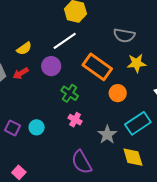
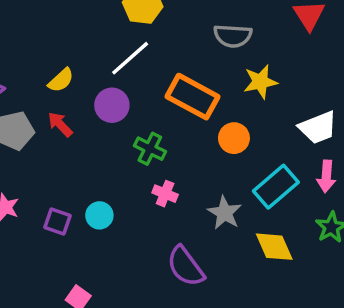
red arrow: (21, 73) -> (60, 124), turned 84

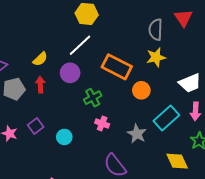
gray semicircle: (233, 36) -> (156, 30), moved, turned 90
red arrow: (60, 124) -> (40, 85), turned 42
green cross: (150, 149) -> (93, 98), turned 36
purple square: (57, 222) -> (36, 126), moved, turned 35
yellow diamond: (274, 247) -> (177, 161), moved

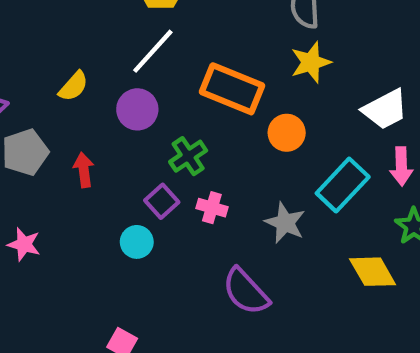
red arrow: (40, 85) -> (84, 170), moved
purple square: (36, 126) -> (162, 201), moved

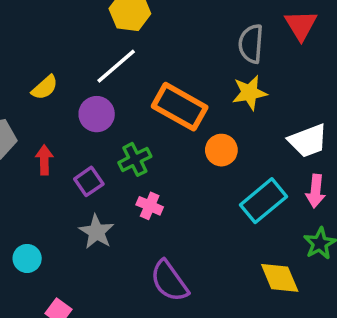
purple square: (162, 201) -> (89, 181), moved
gray star: (285, 223) -> (97, 232), moved
cyan circle: (137, 242) -> (27, 258), moved

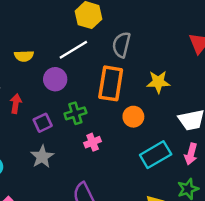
gray semicircle: (251, 44) -> (121, 45), moved
yellow semicircle: (45, 87) -> (24, 56), turned 30
orange rectangle: (180, 107) -> (111, 83), turned 60
pink cross: (150, 206) -> (93, 142), moved, turned 35

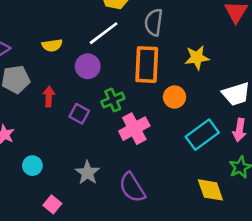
purple square: (43, 123) -> (79, 114), turned -30
pink cross: (93, 142) -> (134, 129), size x1.6
gray star: (42, 157) -> (87, 173), moved

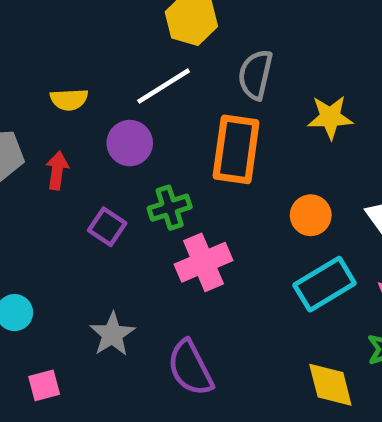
yellow star: (197, 58) -> (330, 117), moved
red arrow: (49, 97) -> (57, 170), moved
orange circle: (174, 97) -> (311, 215), moved
pink square: (52, 204) -> (44, 385), turned 30

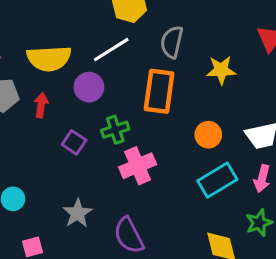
yellow semicircle: (69, 100) -> (49, 58), size x1.8

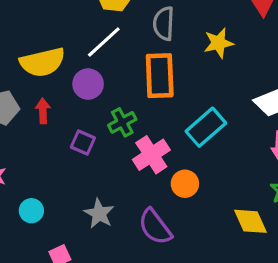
orange circle: (208, 135) -> (185, 184), moved
cyan rectangle: (217, 180) -> (206, 127), moved

